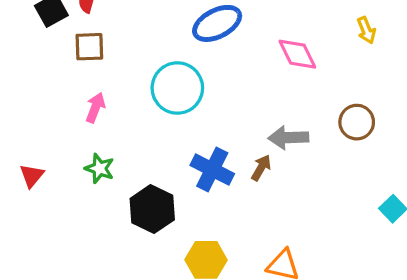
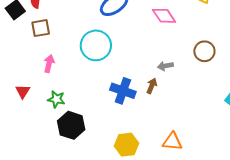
gray arrow: (288, 138) -> (165, 66), size x0.7
red triangle: (32, 176) -> (23, 91), moved
black hexagon: (152, 209) -> (71, 125), moved

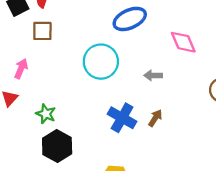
pink arrow: (49, 64) -> (21, 69), moved
gray arrow: (165, 66) -> (153, 75), moved

